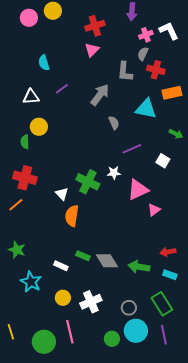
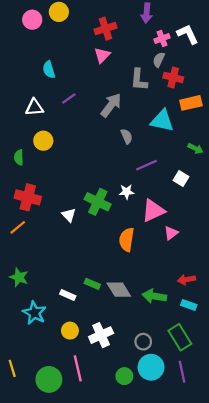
green semicircle: (25, 142) -> (19, 157), moved
orange semicircle: (72, 216) -> (127, 240), moved

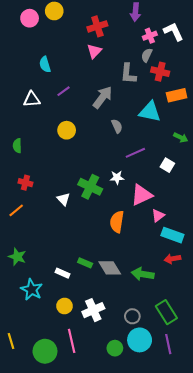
yellow circle: (43, 141) -> (67, 130), moved
red cross: (28, 197) -> (25, 183), size x0.6
cyan rectangle: (189, 305) -> (172, 235), moved, size x1.5

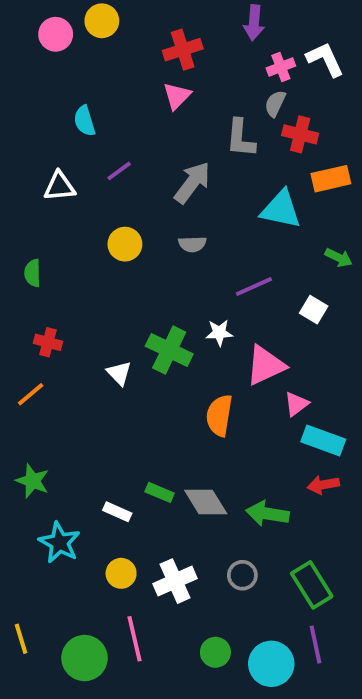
gray semicircle: (117, 126) -> (192, 244), moved, turned 112
gray circle: (132, 316) -> (242, 575), moved
cyan circle: (140, 340) -> (271, 664), moved

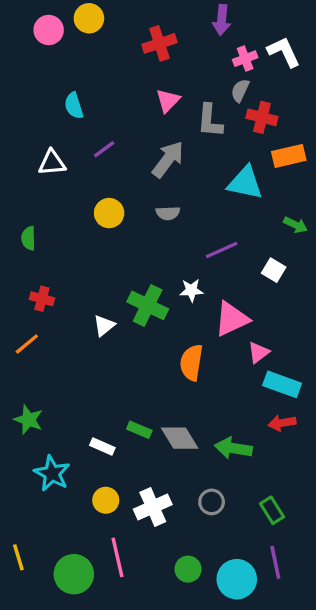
pink triangle: (177, 96) -> (168, 101), moved
white triangle: (119, 373) -> (104, 326), turned 35
green rectangle: (312, 585) -> (272, 510), size x0.7

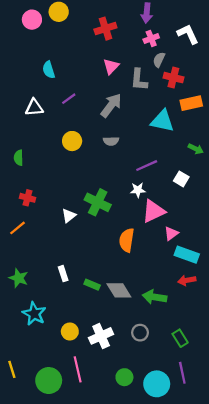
pink cross: (245, 59) -> (151, 39), moved
white star: (191, 290) -> (138, 190), moved
white rectangle: (102, 447) -> (63, 274), moved, turned 48

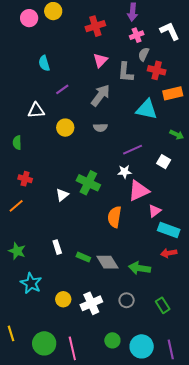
white triangle: (34, 108) -> (36, 110), moved
pink line: (78, 369) -> (72, 348), moved
purple line: (182, 373) -> (171, 349), moved

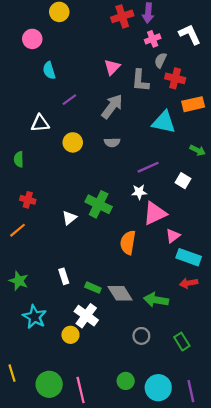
pink circle: (29, 18) -> (32, 39), moved
red cross: (95, 26) -> (122, 16), moved
white cross: (91, 303) -> (86, 316), moved, turned -30

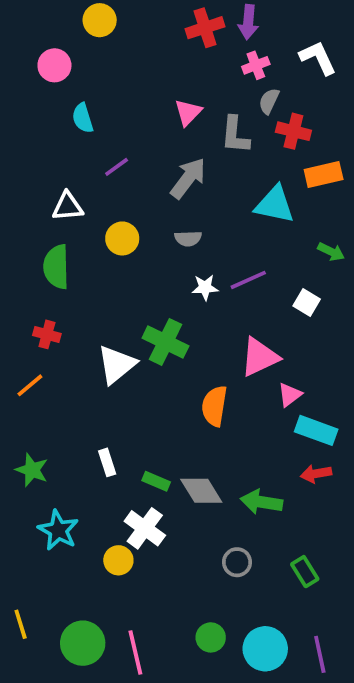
green semicircle: (19, 159) -> (56, 267), moved, size x1.6
white star: (139, 192) -> (205, 287), moved
white triangle: (69, 218) -> (117, 365), size x1.6

